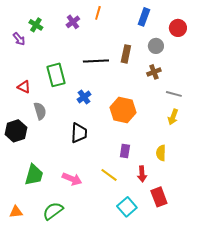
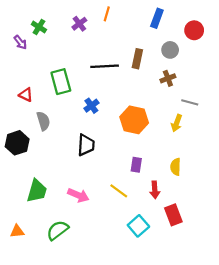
yellow arrow: (173, 117) -> (177, 123), moved

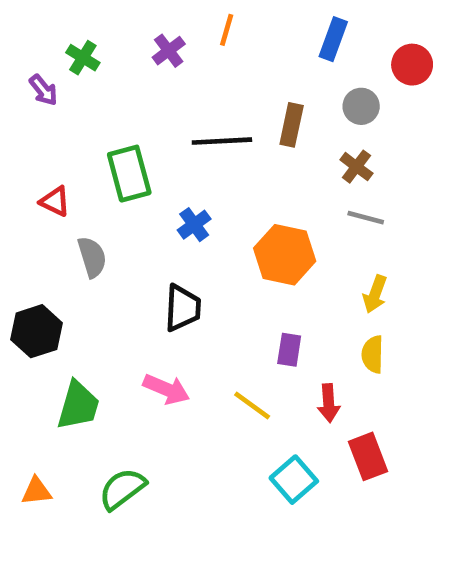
brown cross: (168, 78) -> (356, 167), turned -32
gray line: (190, 102) -> (366, 218), moved
yellow arrow: (177, 123) -> (375, 294), moved
black hexagon: (17, 143) -> (36, 331), moved
pink arrow: (78, 195) -> (166, 389), moved

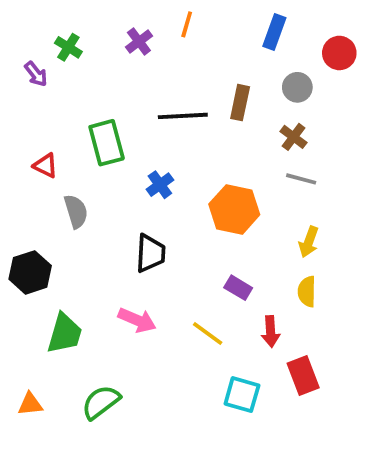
purple rectangle: (289, 350) -> (238, 288), turned -68
cyan square: (294, 480) -> (242, 395), turned -33

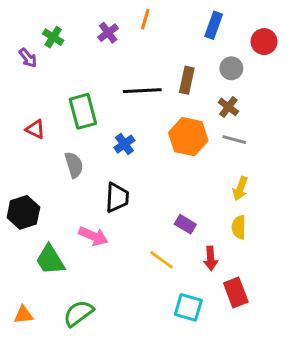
orange hexagon: (234, 209) -> (188, 137), moved
gray semicircle: (76, 211) -> (74, 165), moved
pink arrow: (137, 320) -> (93, 236), moved
green trapezoid: (65, 333) -> (50, 260), turned 132

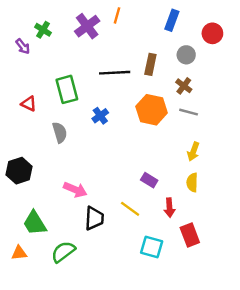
purple cross: (108, 33) -> (87, 26), size x1.5
black trapezoid: (117, 197) -> (94, 218), moved
green trapezoid: (50, 260) -> (35, 223), moved

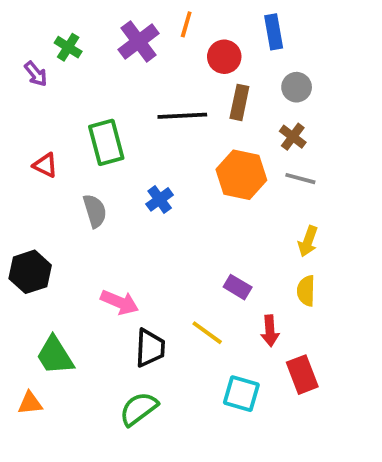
blue rectangle: (172, 20) -> (274, 32), turned -30
red circle: (212, 33) -> (224, 57), moved
blue cross: (100, 116) -> (160, 199), moved
green semicircle: (63, 252) -> (139, 409), moved

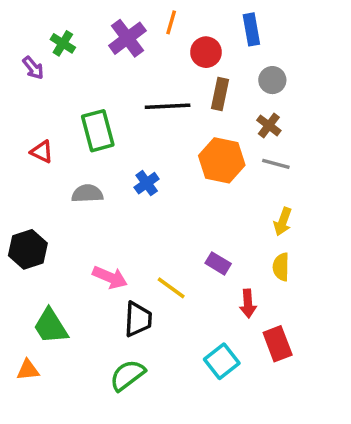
gray semicircle: (95, 211) -> (87, 194), turned -76
yellow line: (207, 333) -> (171, 288), moved
cyan square: (241, 394) -> (222, 361), turned 36

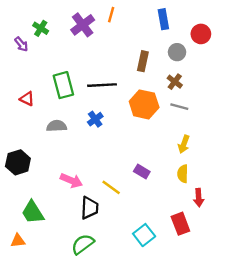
red circle: (206, 52) -> (201, 34), moved
black line: (168, 106) -> (102, 85), moved
red arrow: (248, 304) -> (199, 198), moved

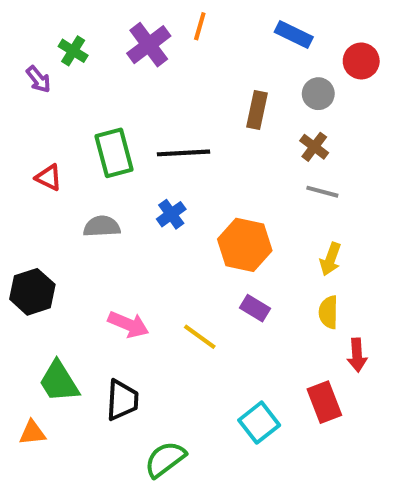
blue rectangle: (163, 19) -> (294, 34), turned -54
orange hexagon: (144, 104) -> (245, 245), moved
black trapezoid: (90, 208) -> (122, 400), moved
green semicircle: (83, 244) -> (165, 459), moved

